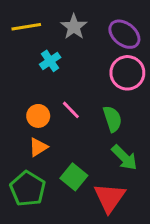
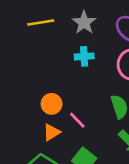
cyan cross: (50, 61) -> (84, 56), moved, turned 30
pink line: (71, 110) -> (77, 120), moved

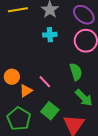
orange circle: (52, 104) -> (12, 77), moved

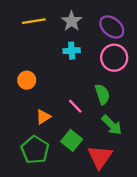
orange circle: (12, 77) -> (27, 80), moved
pink line: (45, 82) -> (75, 106), moved

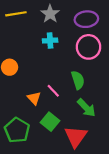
purple ellipse: (112, 27) -> (86, 19), turned -45
orange triangle: (43, 117) -> (34, 98), moved, turned -40

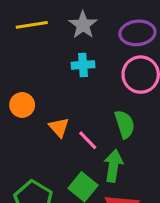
orange triangle: (34, 98) -> (59, 127), moved
green arrow: (86, 108) -> (113, 166), moved, turned -126

